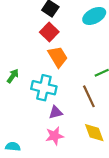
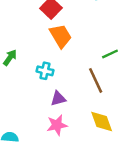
cyan cross: (44, 88) -> (45, 71), size x0.6

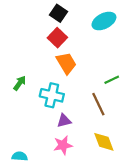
cyan cross: (45, 71) -> (52, 95), size x1.5

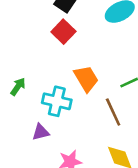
orange trapezoid: (66, 63) -> (86, 79), moved
purple triangle: (64, 121) -> (41, 132), moved

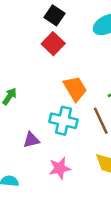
cyan cross: (57, 101) -> (63, 121), moved

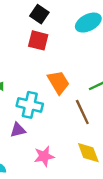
red square: (53, 44) -> (38, 40), turned -30
cyan cross: (63, 121) -> (30, 105), moved

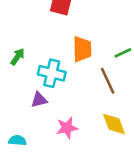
orange trapezoid: (58, 82) -> (82, 49), turned 30

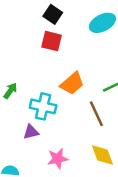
orange trapezoid: (82, 49) -> (72, 83), turned 50

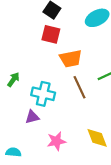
orange trapezoid: (72, 83) -> (71, 59), moved, turned 30
brown line: (96, 114) -> (79, 87), moved

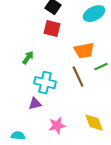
orange trapezoid: (71, 59) -> (84, 51), moved
green arrow: (13, 80) -> (28, 58), moved

